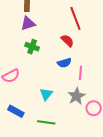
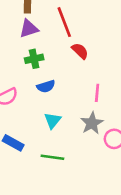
red line: (75, 18) -> (64, 22), moved
green cross: (32, 47) -> (34, 59), turned -32
blue semicircle: (64, 63) -> (46, 86), moved

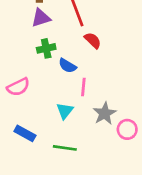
blue semicircle: (46, 86) -> (67, 66), moved, turned 48
pink line: (97, 93) -> (83, 87), moved

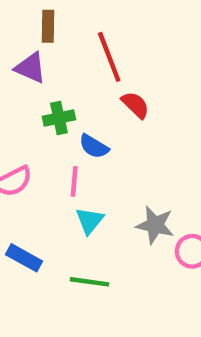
purple triangle: (41, 18) -> (30, 68), moved, turned 42
pink line: (83, 87) -> (74, 181), moved
gray star: (105, 113) -> (155, 225), turned -30

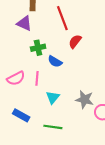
red semicircle: (135, 105) -> (75, 41), turned -96
pink line: (74, 181) -> (37, 78), moved

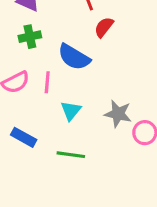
green cross: (38, 48) -> (30, 37), moved
blue semicircle: (55, 61) -> (74, 57), size x1.5

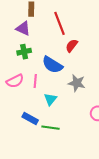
gray star: (118, 114) -> (77, 83), moved
blue rectangle: (24, 137) -> (30, 118), moved

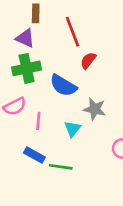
green cross: (24, 52) -> (27, 68), size x1.5
pink line: (35, 81) -> (38, 121), moved
cyan triangle: (50, 99) -> (72, 129), moved

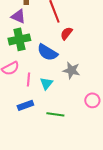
cyan triangle: (72, 129) -> (46, 83), moved
blue rectangle: (34, 155) -> (25, 105), turned -49
green line: (61, 167) -> (55, 114), moved

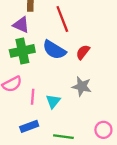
red semicircle: (66, 33) -> (83, 52), moved
blue semicircle: (47, 52) -> (54, 50), moved
pink circle: (92, 100) -> (103, 130), moved

